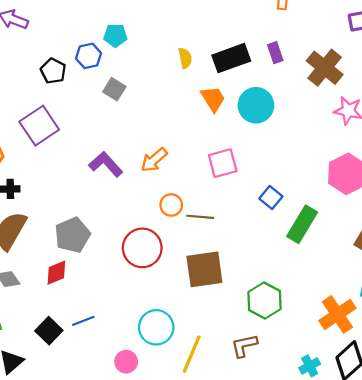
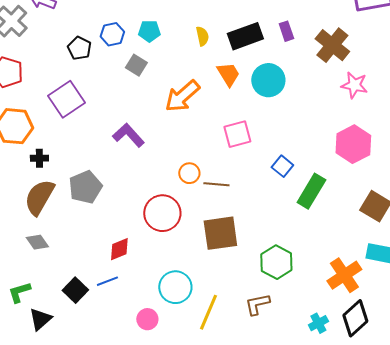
cyan pentagon: (115, 36) -> (149, 31), moved
orange arrow: (154, 160) -> (182, 96), moved, size x1.4
gray pentagon: (72, 235) -> (85, 187), moved
red diamond: (56, 273) -> (119, 249), moved

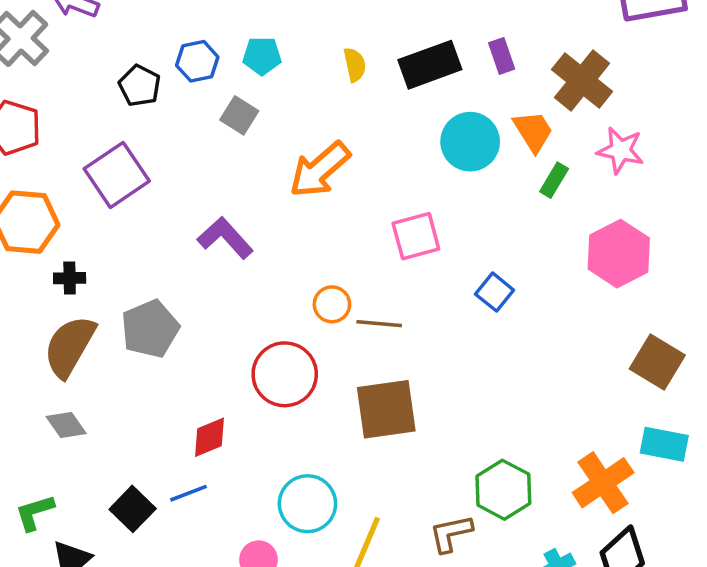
orange trapezoid: (228, 74) -> (533, 131), moved
green rectangle: (311, 191) -> (554, 180), moved, size x0.6
green hexagon: (276, 262) -> (503, 490), moved

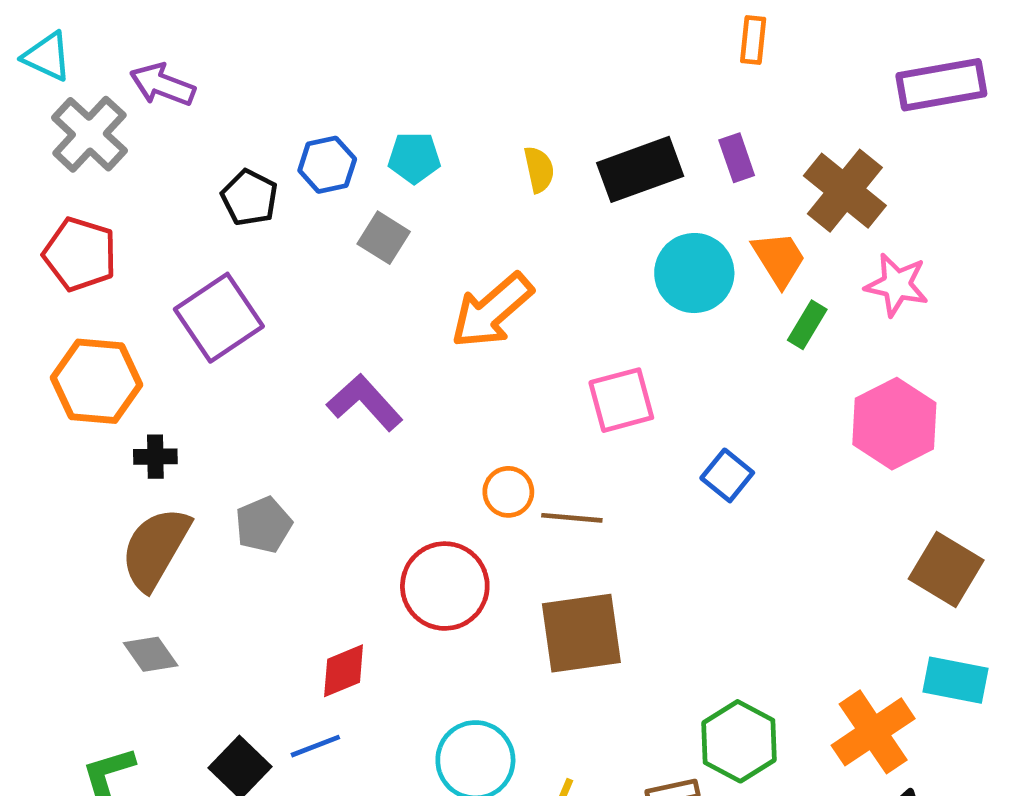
gray pentagon: (150, 329) -> (264, 525), size x0.7

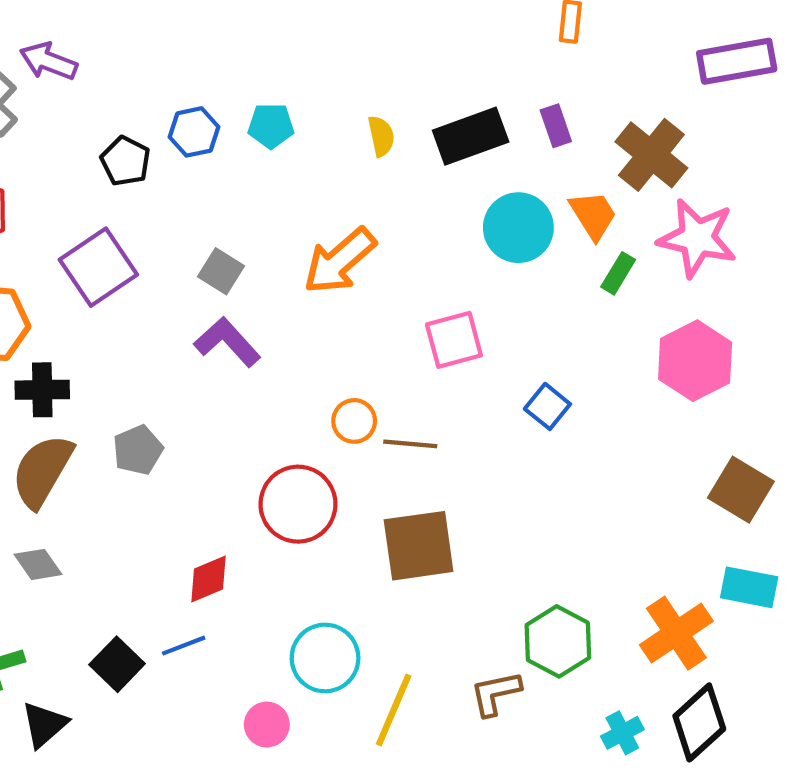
gray square: (384, 238) -> (221, 271), moved
pink star: (897, 285) -> (697, 238), size x1.4
black cross: (155, 457) -> (42, 390), size x1.4

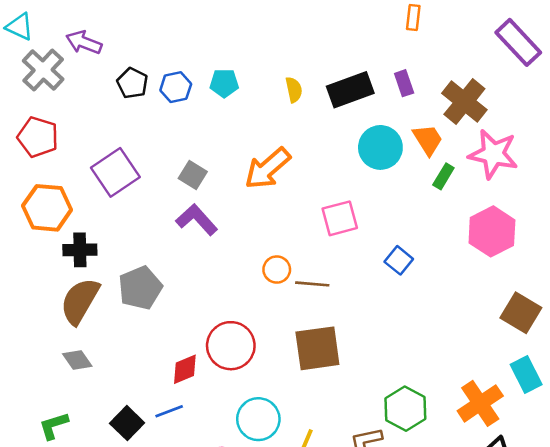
purple rectangle: (737, 61) -> (518, 42), turned 57
black pentagon: (125, 161) -> (132, 83), moved
gray pentagon: (138, 450) -> (140, 288), size x1.4
red circle: (298, 504) -> (231, 346), moved
cyan rectangle: (749, 587) -> (526, 375), turned 52

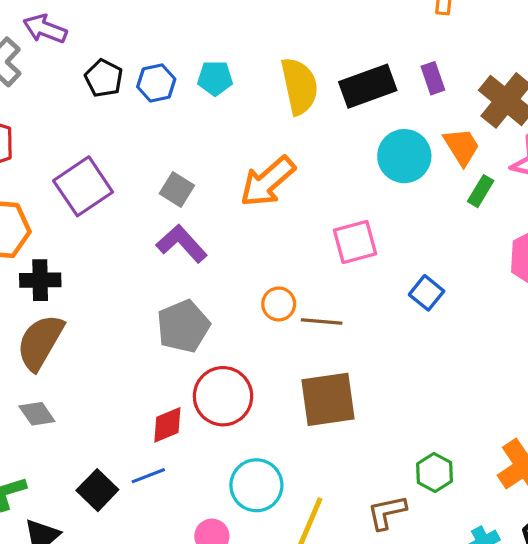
yellow semicircle: (294, 90) -> (299, 86), size x1.8
gray pentagon: (140, 288) -> (183, 326), moved
green hexagon: (405, 409) -> (435, 473), size x0.7

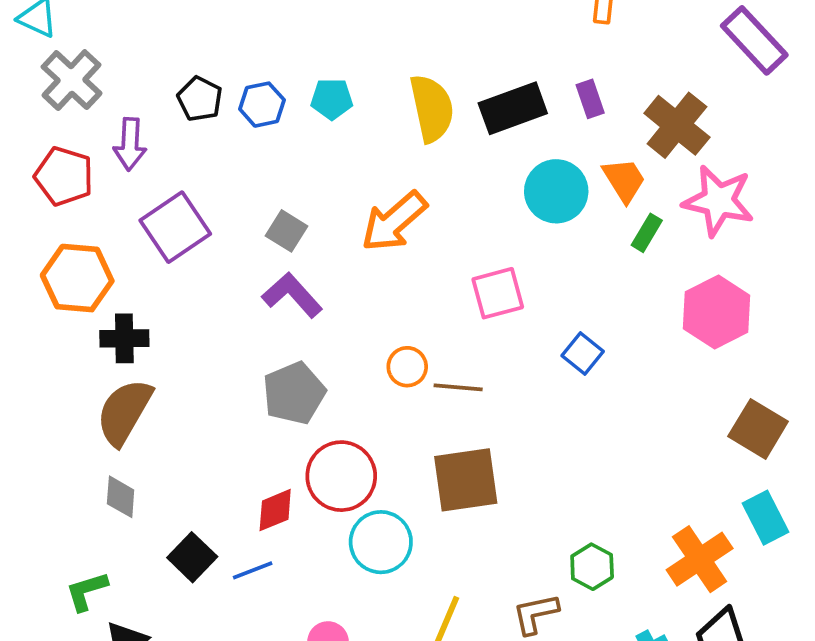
purple arrow: (45, 29) -> (130, 144), moved, turned -108
gray diamond: (37, 414) -> (121, 497), turned 39
cyan circle: (256, 485) -> (381, 542), moved
black square: (97, 490) -> (192, 557), moved

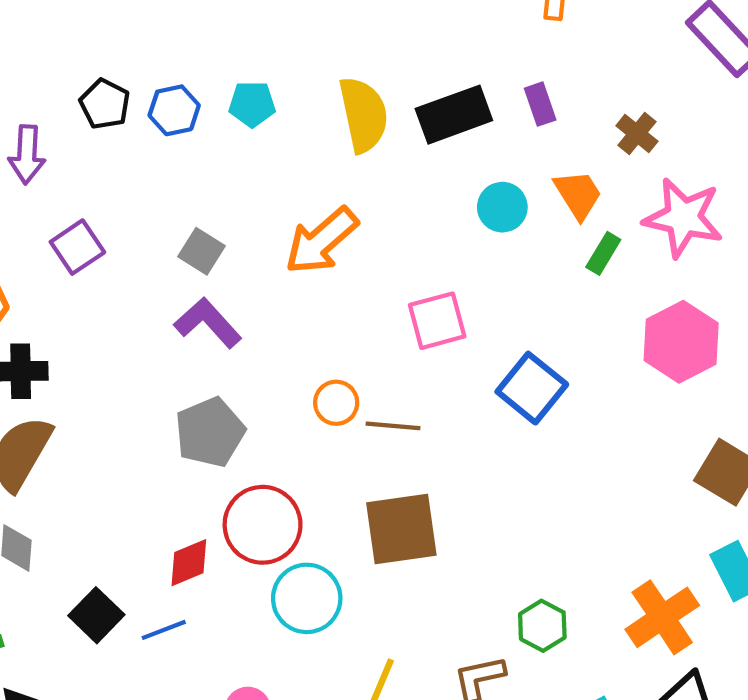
brown cross: (677, 125) -> (637, 133), size x0.6
cyan circle: (556, 191) -> (502, 207), size x0.7
purple square: (175, 227) -> (77, 247), size x0.7
blue square: (583, 354) -> (532, 388), size x1.5

